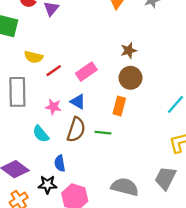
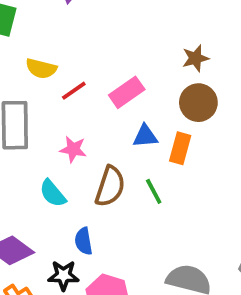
blue triangle: (78, 102) -> (145, 136), moved, turned -35
green line: (103, 133) -> (154, 191), turned 56

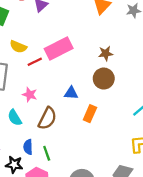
pink rectangle: (127, 92) -> (59, 48), moved, size x1.4
orange rectangle: (180, 148) -> (90, 114), moved
green line: (154, 191) -> (47, 153), moved

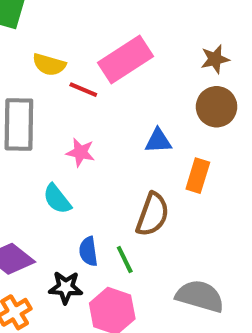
red line: (35, 62) -> (83, 90), turned 56
brown semicircle: (47, 118) -> (153, 214), moved

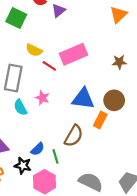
brown circle: (217, 107) -> (114, 100), moved
blue triangle: (158, 141) -> (83, 99), size x1.6
cyan semicircle: (57, 199) -> (20, 107), moved
blue semicircle: (88, 251) -> (38, 149), turned -136

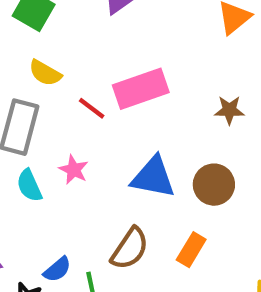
yellow semicircle: (34, 50) -> (45, 73), moved
orange rectangle: (100, 120) -> (191, 250), moved

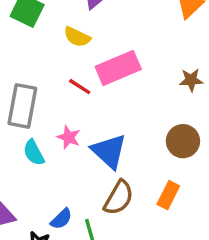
yellow semicircle: (45, 73) -> (77, 37), moved
blue triangle: (153, 177) -> (109, 151), moved, turned 36

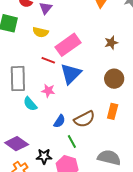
blue triangle: (109, 151) -> (71, 74), moved, turned 45
brown semicircle: (119, 198) -> (84, 119), turned 45
blue semicircle: (61, 219) -> (59, 121), moved

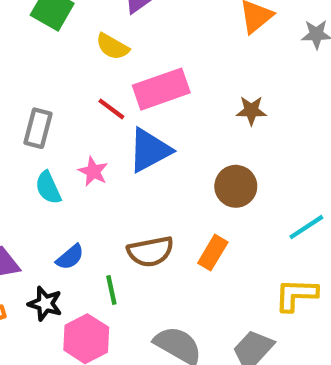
gray rectangle: (18, 79) -> (38, 128), size x0.7
blue semicircle: (59, 121) -> (70, 257), moved

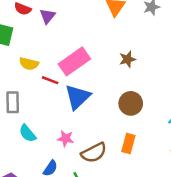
yellow semicircle: (112, 47) -> (29, 64), moved
pink star: (93, 171) -> (66, 139), moved

